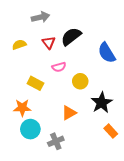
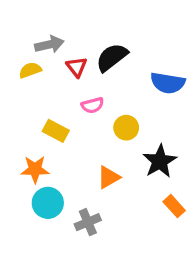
gray arrow: (41, 17) -> (49, 44), moved
blue semicircle: (107, 53) -> (168, 83), turned -50

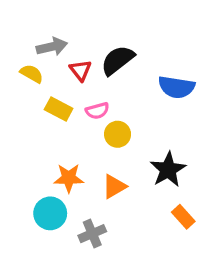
yellow semicircle: (30, 70) -> (32, 74), turned 50
yellow circle: (126, 128) -> (118, 134), moved
yellow rectangle: (56, 131) -> (59, 109), moved
orange star: (35, 169) -> (69, 178), moved

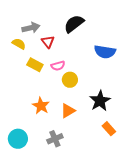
black semicircle: (118, 60) -> (74, 24), moved
orange star: (69, 178) -> (41, 106), turned 30
cyan circle: (50, 213) -> (18, 139), moved

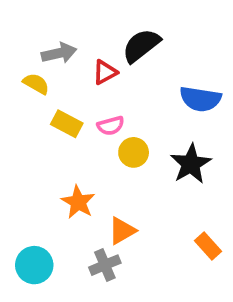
red triangle: (48, 42) -> (105, 72), moved, turned 40
black star: (100, 101) -> (191, 164), moved
orange triangle: (68, 111) -> (122, 231), moved

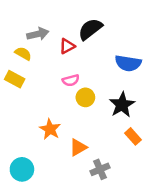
yellow rectangle: (67, 124) -> (15, 79), moved
orange rectangle: (208, 246) -> (133, 136), moved
gray cross: (105, 265) -> (100, 169), moved

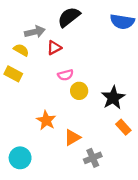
black semicircle: (90, 29) -> (69, 17), moved
red triangle: (67, 46) -> (54, 48), moved
blue semicircle: (128, 63) -> (122, 22), moved

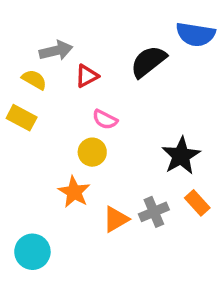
black semicircle: (69, 17) -> (148, 61), moved
pink semicircle: (66, 75) -> (105, 119), turned 42
yellow circle: (79, 91) -> (92, 152), moved
gray cross: (93, 158) -> (154, 212), moved

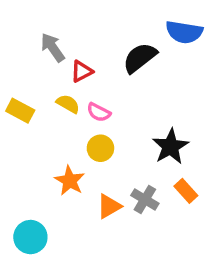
gray arrow: (56, 51) -> (53, 47), turned -112
yellow semicircle: (34, 80) -> (68, 104), moved
yellow circle: (92, 152) -> (100, 148), moved
gray cross: (154, 212) -> (145, 199), turned -36

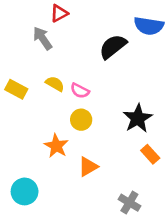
red triangle: (82, 71) -> (59, 13), moved
gray cross: (145, 199) -> (129, 203), moved

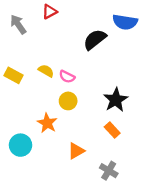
gray arrow: (42, 38) -> (18, 24), moved
orange rectangle: (150, 154) -> (112, 130), moved
orange triangle: (88, 167) -> (76, 151), moved
cyan circle: (25, 191) -> (20, 145), moved

